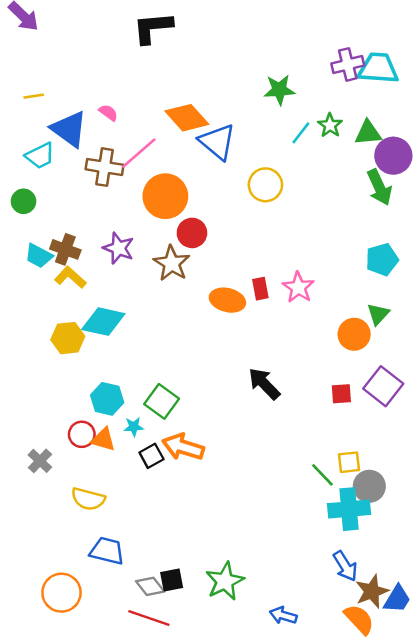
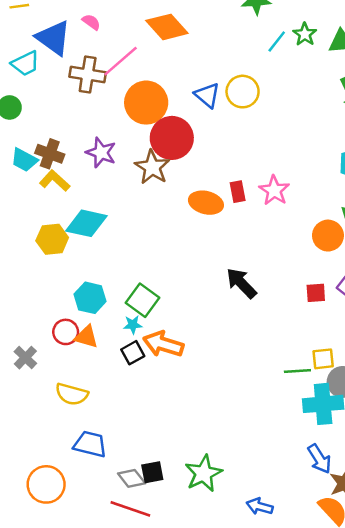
blue triangle: (217, 142) -> (207, 95), moved, size x0.7
red circle: (192, 233) -> (172, 138), size x1.5
cyan star: (134, 427) -> (133, 325), moved
green line: (322, 475) -> (297, 371), turned -50

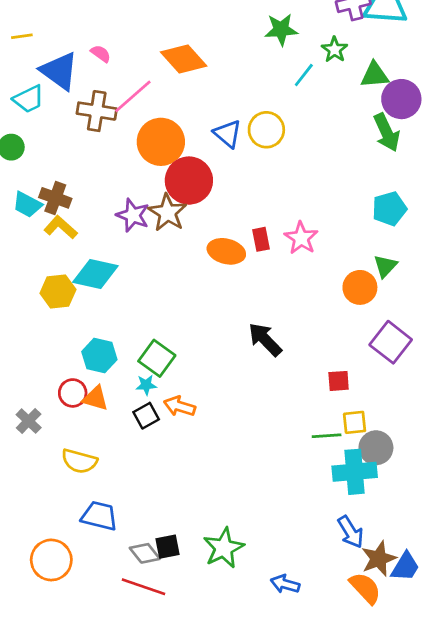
green star: (305, 34) -> (335, 50), moved
purple star: (101, 153) -> (133, 215), moved
red square: (316, 293) -> (339, 381), moved
orange arrow: (163, 344) -> (180, 406), size x0.7

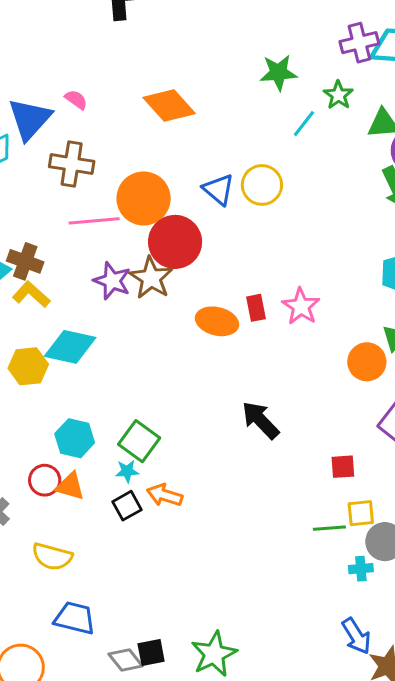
blue triangle: (59, 71) -> (30, 119), turned 36
pink line: (133, 96) -> (94, 221), moved, turned 36
cyan cross: (355, 472) -> (361, 569), size x0.5

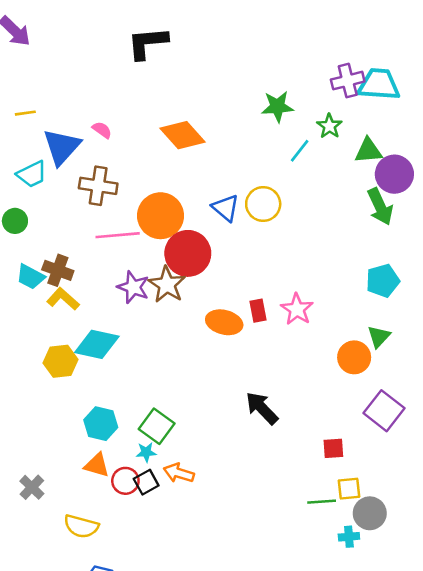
red circle: (45, 480) -> (125, 481), moved

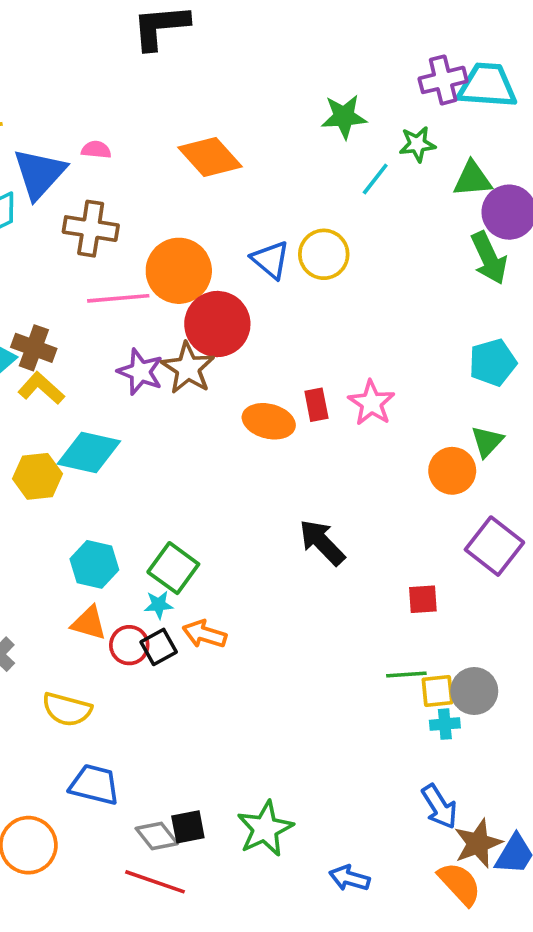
green star: (329, 126) -> (417, 144), turned 30
pink semicircle: (102, 130) -> (96, 150), turned -30
yellow square: (349, 489) -> (438, 691), moved

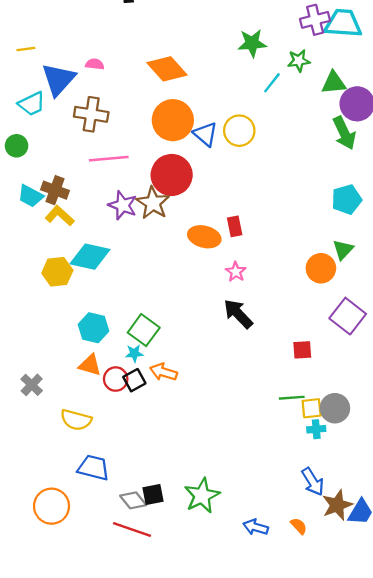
orange circle: (179, 271) -> (173, 120), moved
pink star: (371, 403) -> (236, 272), moved, size x0.7
orange semicircle: (460, 884) -> (299, 526), moved, size x0.6

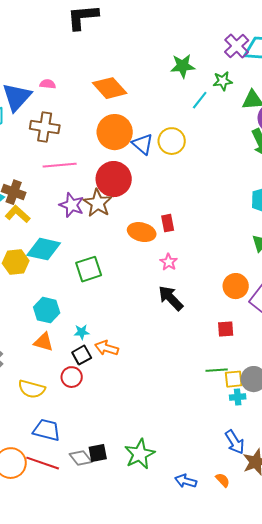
purple cross: (315, 20) -> (237, 46), turned -30
orange circle: (321, 268) -> (236, 286), moved
green square: (144, 330) -> (89, 269), moved, turned 36
red circle: (116, 379) -> (72, 377), moved
red line: (132, 529) -> (43, 463), moved

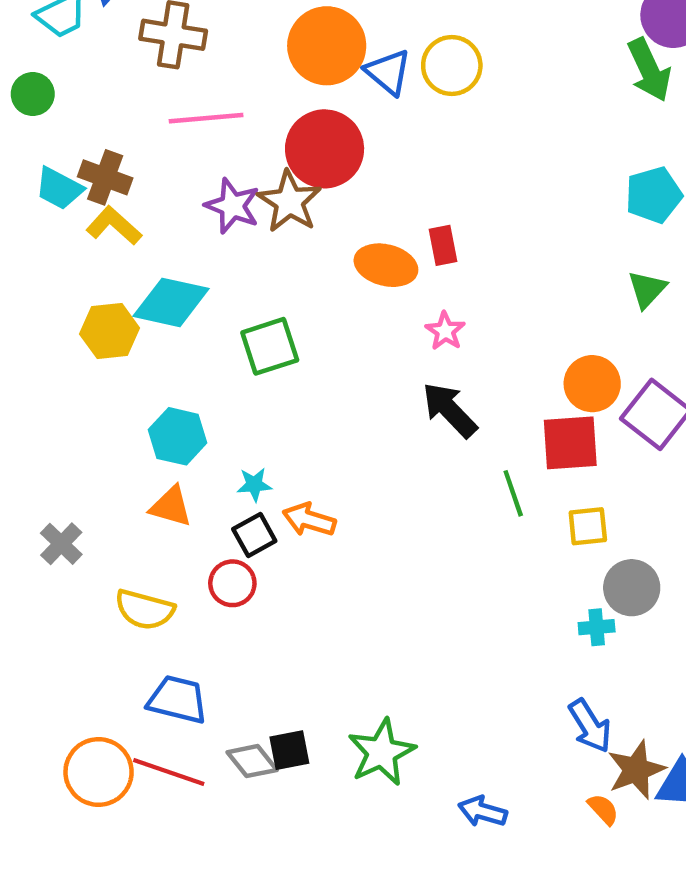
red square: (226, 329) -> (570, 443), moved, size x1.6
green line: (217, 370) -> (513, 493), moved, turned 75
yellow square: (234, 379) -> (588, 526), moved
orange semicircle: (223, 480) -> (603, 809), moved

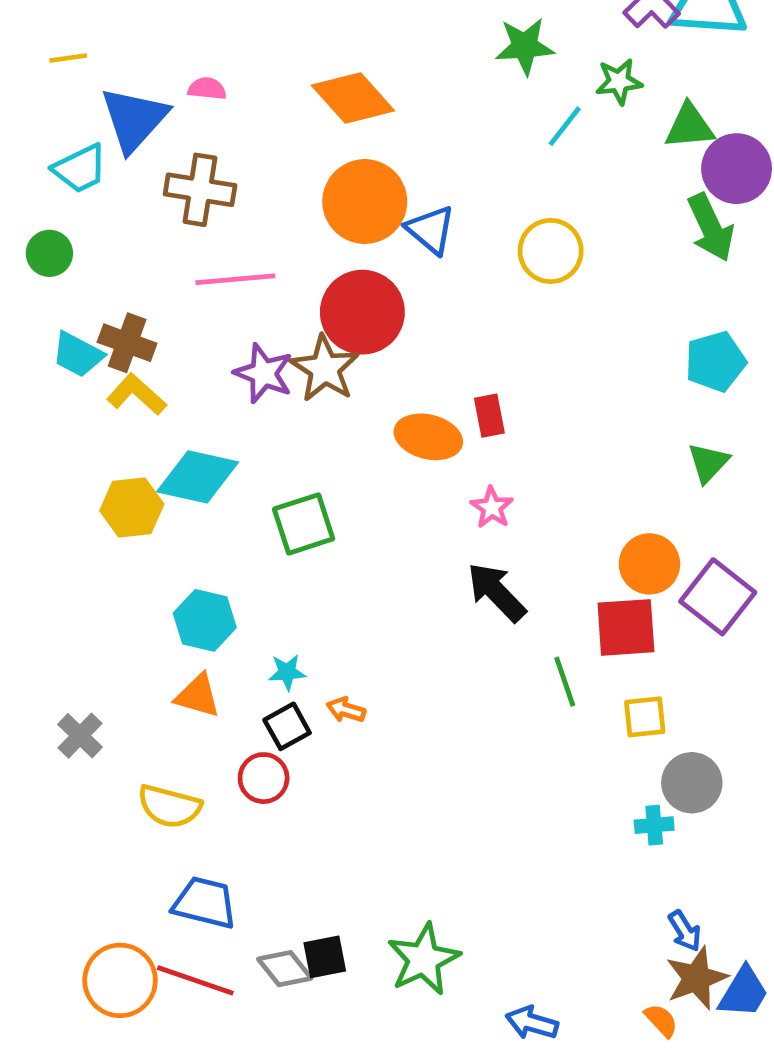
yellow circle: (452, 66) -> (551, 251), moved
orange arrow: (309, 520) -> (346, 710), size x0.7
blue arrow: (590, 726) -> (685, 931), moved, size x0.7

